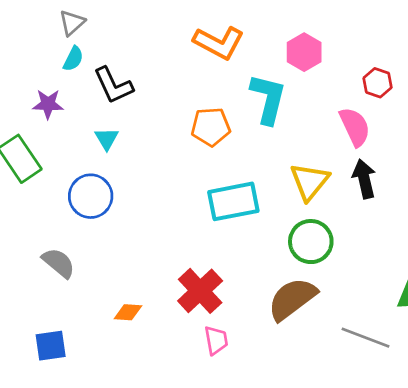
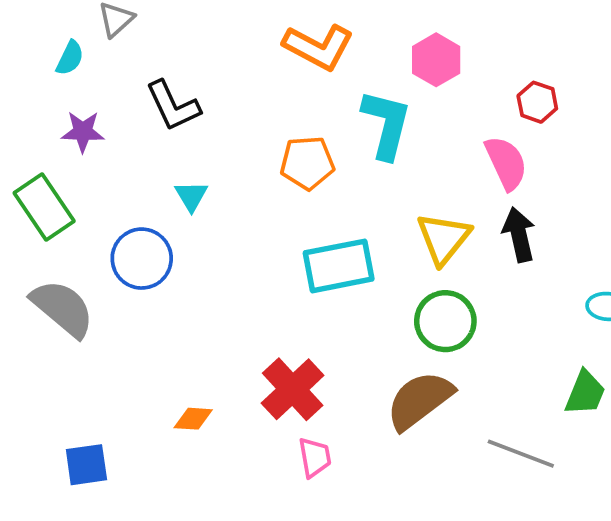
cyan semicircle: (73, 59) -> (70, 58), moved
cyan triangle: (107, 139) -> (191, 196), moved
gray semicircle: (59, 263) -> (63, 308), moved, size x1.4

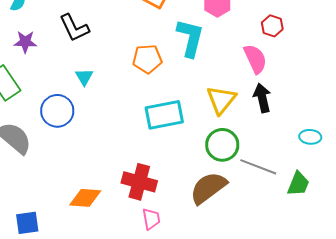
red cross: (293, 389) -> (139, 182), turned -32
orange diamond: (193, 419) -> (85, 198), size x1.5
gray line: (521, 454) -> (258, 167), moved

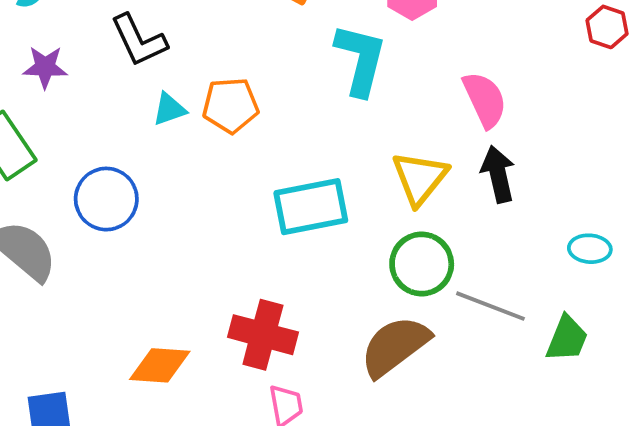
red hexagon: (272, 26) -> (607, 27), moved
orange pentagon: (147, 59) -> (230, 105), moved
cyan triangle: (84, 77) -> (169, 109), moved, turned 42

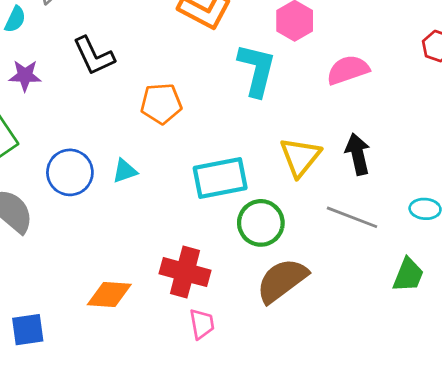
pink semicircle: (485, 100) -> (348, 70), moved, turned -84
cyan triangle: (169, 109) -> (125, 171), moved
green circle: (422, 264) -> (261, 223), moved
gray line: (490, 306) -> (352, 217), moved

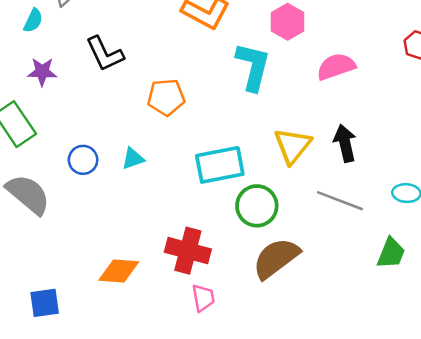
blue circle: (70, 172) -> (83, 160), size x0.7

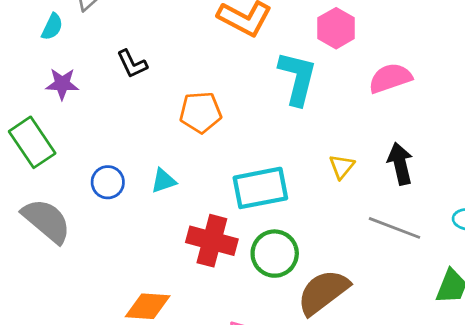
black L-shape: (105, 54) -> (132, 64), size x0.7
yellow triangle: (293, 146) -> (342, 167), size x0.6
green circle: (257, 206) -> (275, 254), moved
red cross: (188, 251) -> (212, 241), moved

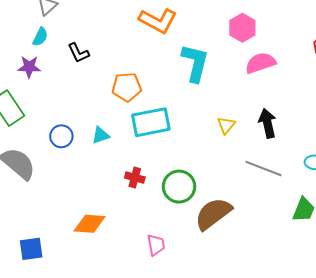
cyan semicircle: (52, 27) -> (40, 37), moved
pink hexagon: (336, 28) -> (242, 28), moved
cyan rectangle: (260, 188) -> (151, 122), moved
red cross: (212, 241) -> (135, 178), size x0.6

